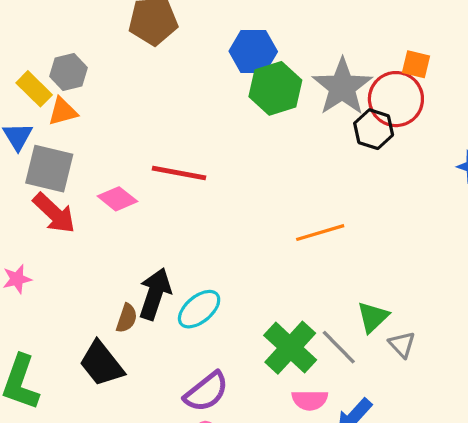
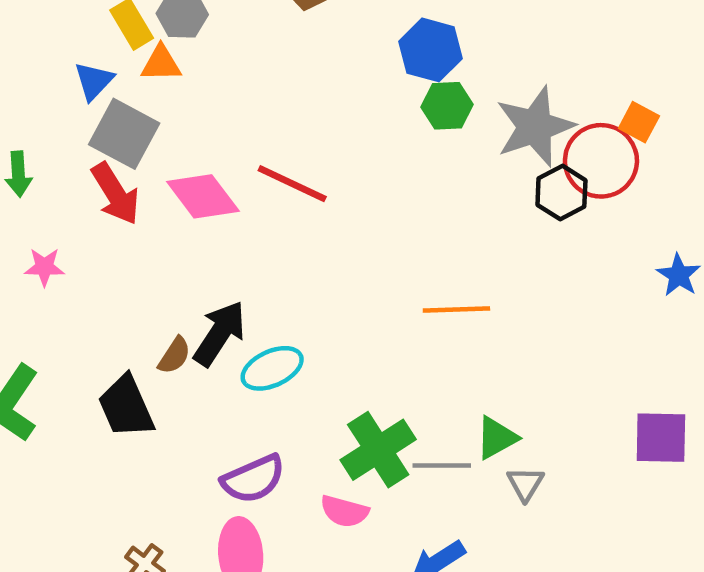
green hexagon: (275, 88) -> (447, 106), size x0.7
pink diamond: (117, 199) -> (203, 196), size x1.4
gray line: (339, 347) -> (442, 466), turned -60
pink semicircle: (310, 400) -> (344, 511), moved

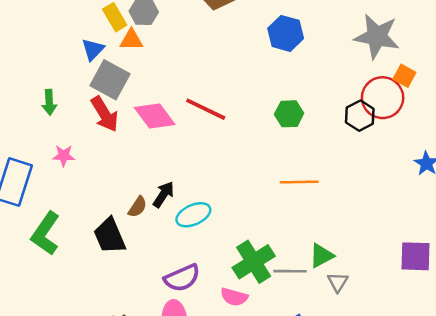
green hexagon: (447, 106) -> (289, 114), moved
gray star: (535, 127) -> (377, 36), moved, turned 30
black arrow: (220, 333) -> (164, 194), size x0.7

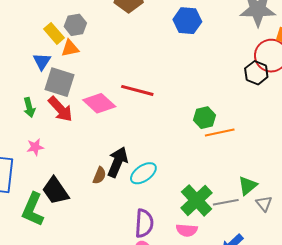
green arrow: (49, 102) -> (29, 107), moved
green hexagon: (289, 114) -> (205, 118), moved
black arrow: (164, 194) -> (118, 162), size x1.4
black trapezoid: (110, 236) -> (55, 191), moved
purple semicircle: (182, 278) -> (144, 223), turned -52

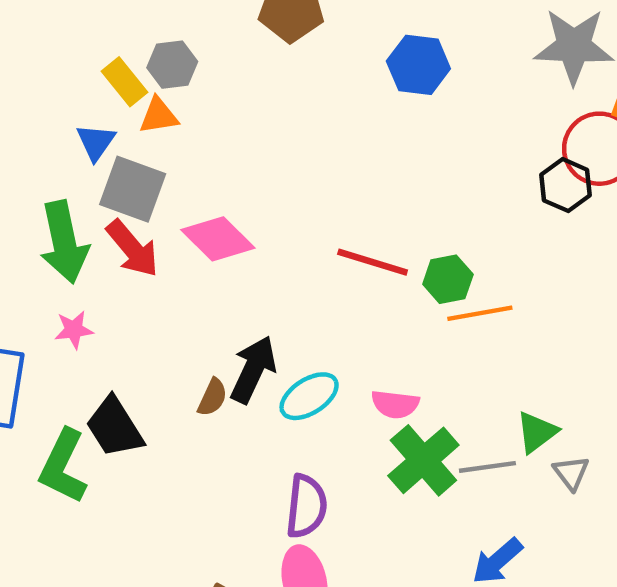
red line: (137, 90) -> (373, 262), moved
green arrow: (29, 107) -> (64, 242), size x1.8
pink semicircle: (187, 230) -> (395, 404), moved

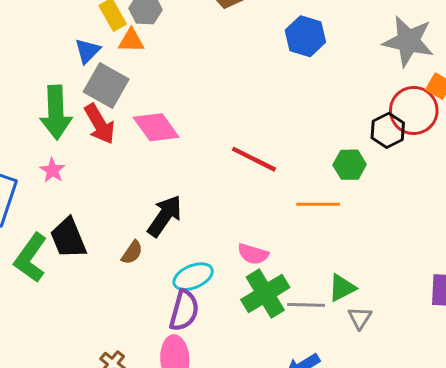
green hexagon: (448, 279) -> (350, 165), moved
pink star: (74, 330) -> (53, 170), turned 30
cyan ellipse: (309, 396) -> (193, 277), moved
brown semicircle: (212, 397) -> (132, 252), moved

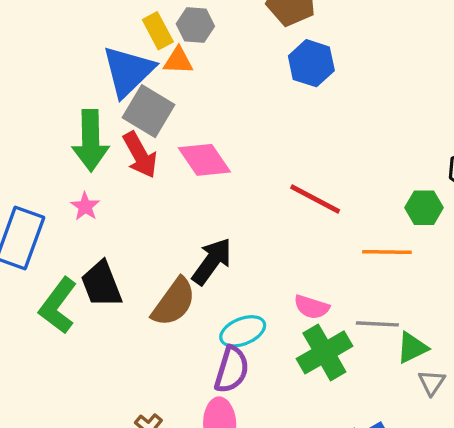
blue hexagon: (305, 36) -> (311, 63), moved
blue triangle: (87, 51) -> (128, 71), size x1.8
brown semicircle: (132, 252) -> (174, 302), size x1.8
gray line: (306, 305) -> (377, 324), moved

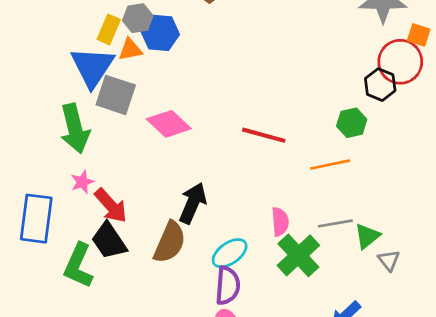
yellow rectangle: (158, 31) -> (109, 29), turned 64
blue hexagon: (311, 63) -> (160, 33), moved
red arrow: (140, 155) -> (111, 206), moved
pink star: (85, 206) -> (82, 182), turned 30
pink semicircle: (312, 307) -> (280, 222), turned -100

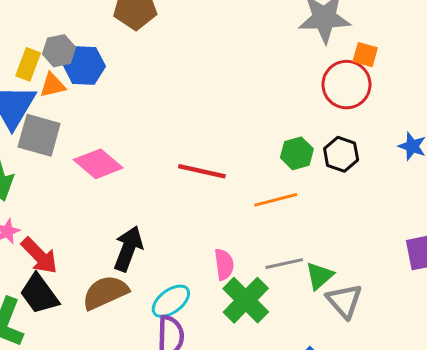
black hexagon: (380, 85) -> (341, 154), moved
brown semicircle: (170, 242) -> (105, 292), turned -135
gray triangle: (389, 260) -> (344, 301), size x1.5

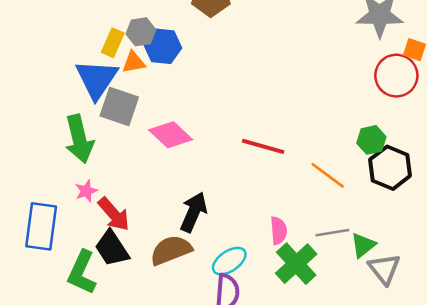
green hexagon: (297, 153) -> (371, 140), moved
black hexagon: (341, 154) -> (390, 168), moved, size x1.4
orange line: (276, 200) -> (328, 175), turned 48

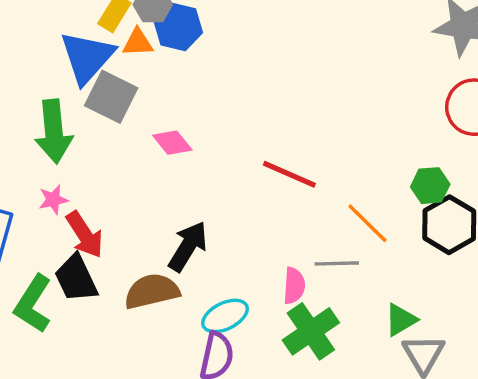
pink diamond: (171, 135) -> (172, 143), size x0.7
gray line: (332, 233) -> (337, 263), moved

